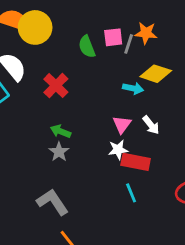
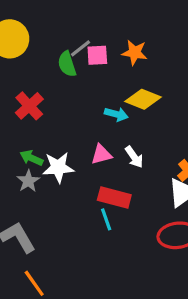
gray line: (129, 44) -> (81, 48), moved, turned 30
pink triangle: (122, 125) -> (101, 154), turned 36
white star: (118, 150) -> (58, 167), moved, size x1.4
cyan line: (131, 193) -> (106, 219), moved

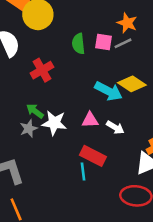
gray line: (81, 48) -> (123, 43), moved
orange star: (135, 53) -> (127, 23), moved
cyan arrow: (116, 114) -> (108, 91), size x1.5
white arrow: (134, 157) -> (115, 127), turned -36

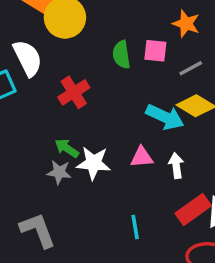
gray line: (123, 43) -> (191, 68), moved
white arrow: (115, 127) -> (176, 166), turned -126
gray star: (29, 129) -> (59, 172), turned 30
red rectangle: (93, 156) -> (193, 210), moved, turned -60

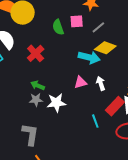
white star: (94, 163) -> (56, 103), moved
cyan line: (135, 227) -> (95, 121), moved
gray L-shape: (38, 230) -> (30, 134), turned 40

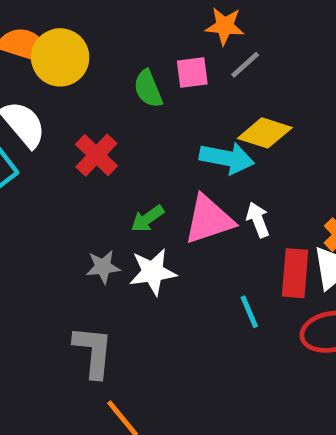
gray line: (98, 27) -> (245, 65), moved
pink triangle: (80, 82) -> (209, 220), size x1.6
green arrow: (38, 85) -> (147, 219), moved, turned -56
red rectangle: (115, 106) -> (295, 273), turned -36

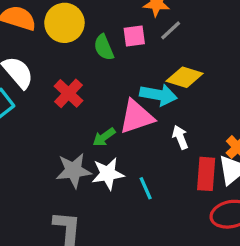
yellow circle: (60, 57) -> (64, 23), moved
pink triangle: (209, 220) -> (136, 117), moved
gray star: (103, 267) -> (74, 170), size x1.5
cyan line: (249, 312) -> (146, 188), moved

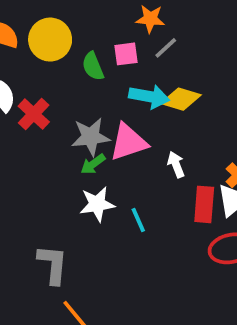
red cross: (68, 93) -> (34, 114), moved
cyan arrow: (158, 95) -> (149, 97), moved
gray star: (74, 170) -> (91, 137), moved

